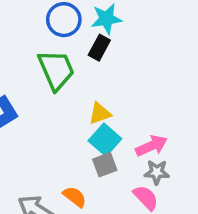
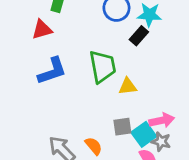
green trapezoid: (56, 70) -> (103, 67), moved
cyan square: (105, 140) -> (144, 134), moved

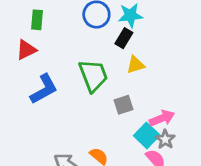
yellow triangle: (128, 86) -> (136, 65), moved
gray square: (122, 127) -> (124, 105), moved
gray star: (161, 142) -> (165, 139), turned 30

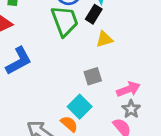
green trapezoid: (93, 75) -> (65, 21), moved
cyan square: (147, 135) -> (80, 107), moved

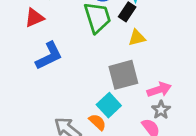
gray square: (93, 76) -> (123, 75), size x1.6

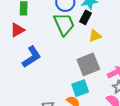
cyan square: (109, 105) -> (80, 88), turned 30

